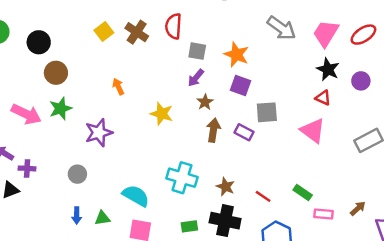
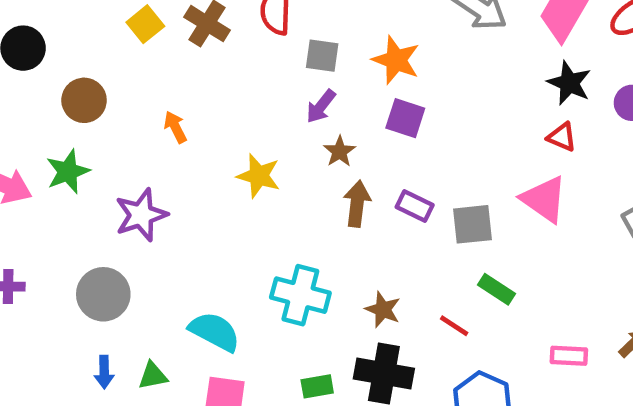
brown circle: (56, 73) -> (84, 100), moved
gray square: (267, 112) -> (472, 224), moved
gray circle: (77, 174) -> (103, 294), size x1.5
green rectangle: (303, 193) -> (497, 289), moved

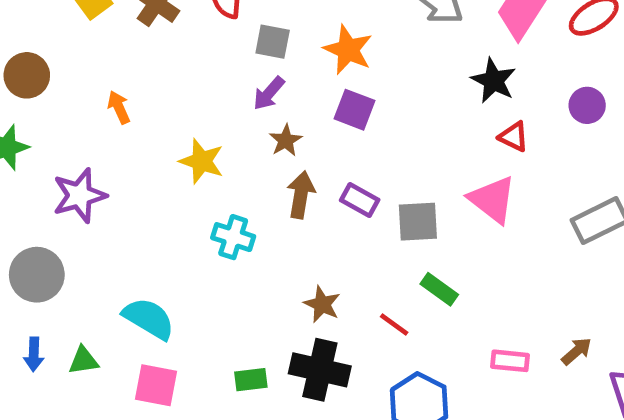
black star: (569, 83) -> (494, 81), moved
cyan cross: (300, 295) -> (233, 237), moved, size x0.7

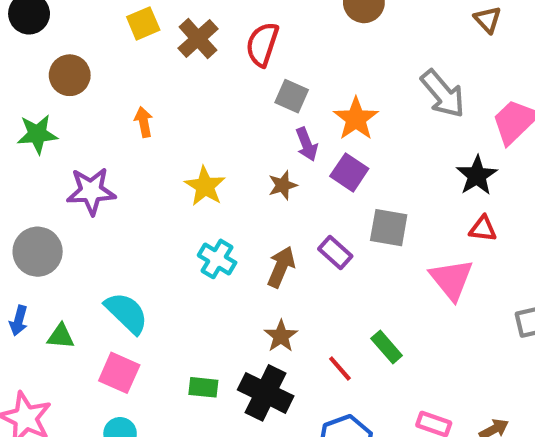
purple arrow: (269, 93) -> (307, 144), moved, turned -76
red triangle: (514, 137) -> (483, 229), turned -32
brown arrow: (301, 195) -> (281, 267), moved
gray square: (418, 222) -> (389, 228), moved

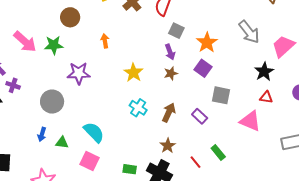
purple arrow: (307, 144) -> (170, 52), moved
purple rectangle: (335, 253) -> (200, 116), moved
pink triangle: (452, 279) -> (250, 121), turned -30

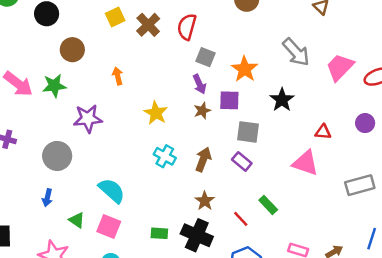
purple square: (203, 68) -> (229, 100), moved, turned -30
black star: (264, 72) -> (282, 100), moved
gray square: (221, 95) -> (248, 132), moved
green triangle: (62, 142) -> (77, 220), moved, turned 32

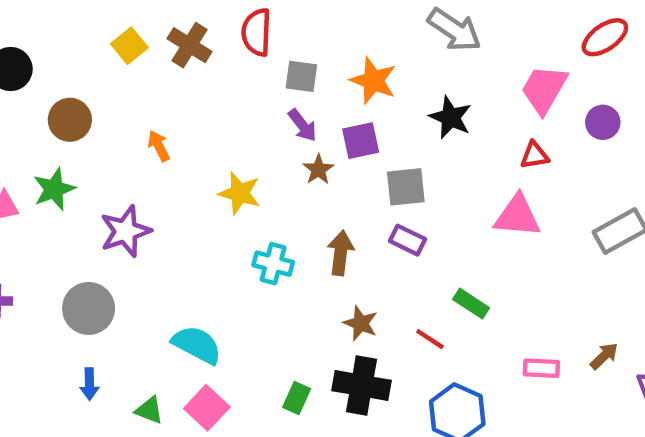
pink trapezoid: (340, 67) -> (544, 89), moved
pink square: (109, 227) -> (207, 408), turned 35
green rectangle: (159, 233) -> (297, 398), turned -56

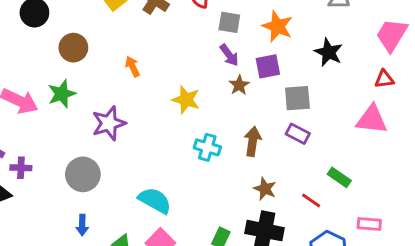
pink rectangle: (541, 368) -> (369, 224), moved

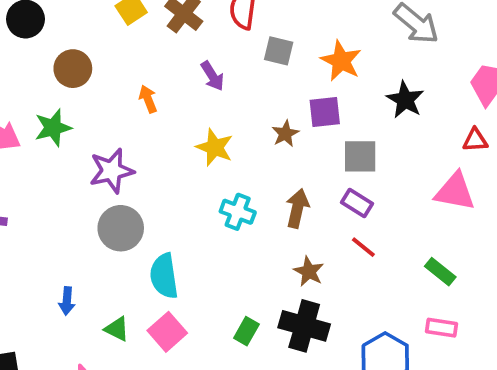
purple arrow: (229, 55) -> (212, 76), moved
gray circle: (83, 174) -> (121, 228), moved
green rectangle: (339, 177) -> (440, 272), moved
red line: (311, 200) -> (363, 247), moved
cyan semicircle: (155, 201) -> (164, 276), turned -132

